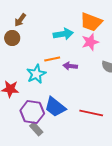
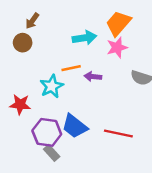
orange trapezoid: (91, 22) -> (118, 23), turned 110

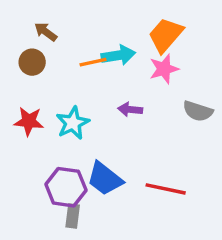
brown arrow: (32, 21) -> (46, 32), turned 91
orange line: (71, 68) -> (93, 62), moved
red star: (20, 104) -> (29, 121), moved
gray rectangle: (52, 153) -> (73, 216), turned 49

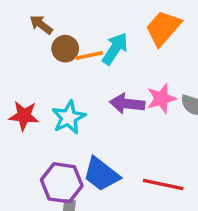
cyan arrow: (118, 55) -> (115, 49), turned -48
brown circle: (32, 62) -> (65, 49), moved
pink star: (164, 69) -> (161, 99), moved
purple arrow: (130, 109) -> (127, 104), size x1.4

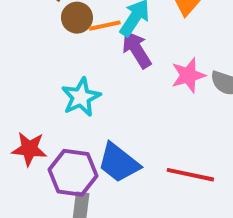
purple arrow: (127, 104) -> (137, 49), moved, turned 52
red star: (24, 116) -> (29, 149), moved

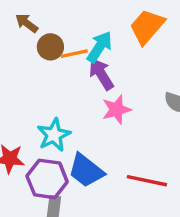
pink star: (188, 75) -> (116, 110), moved
cyan star: (81, 97) -> (54, 135), moved

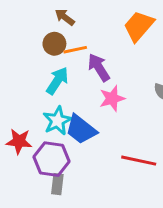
brown arrow: (27, 23) -> (65, 17), moved
cyan arrow: (100, 47) -> (57, 81), moved
blue trapezoid: (86, 170) -> (81, 129), moved

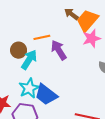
brown arrow: (65, 17) -> (71, 14), moved
brown circle: (54, 44) -> (19, 50), moved
pink star: (112, 98) -> (92, 38), moved

